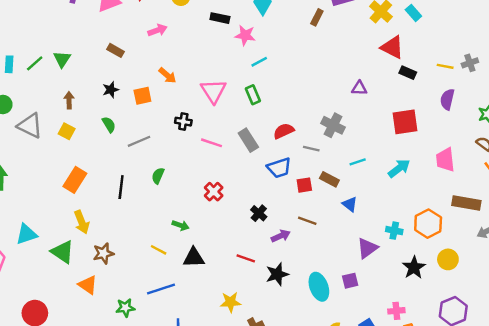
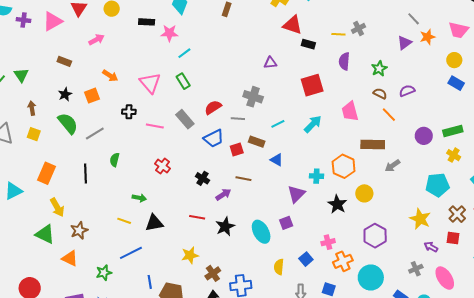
green semicircle: (109, 125) -> (68, 123), size x1.6
cyan triangle: (26, 234) -> (13, 191), moved

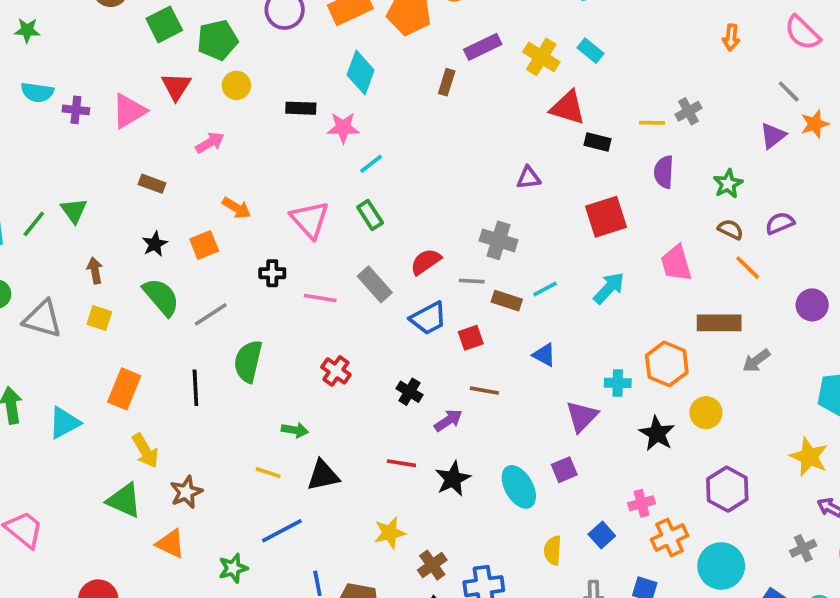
brown rectangle: (257, 142) -> (507, 301), moved
green semicircle: (115, 160) -> (248, 361), size x1.6

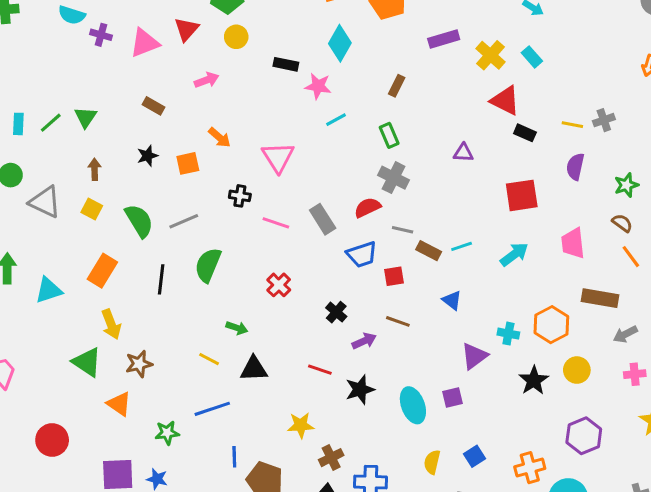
brown rectangle: (447, 82) -> (397, 86), moved
green rectangle: (370, 215) -> (389, 135), moved
gray cross: (498, 240) -> (393, 178), moved
green semicircle: (161, 297) -> (139, 221), moved
pink cross: (642, 503) -> (635, 374), moved

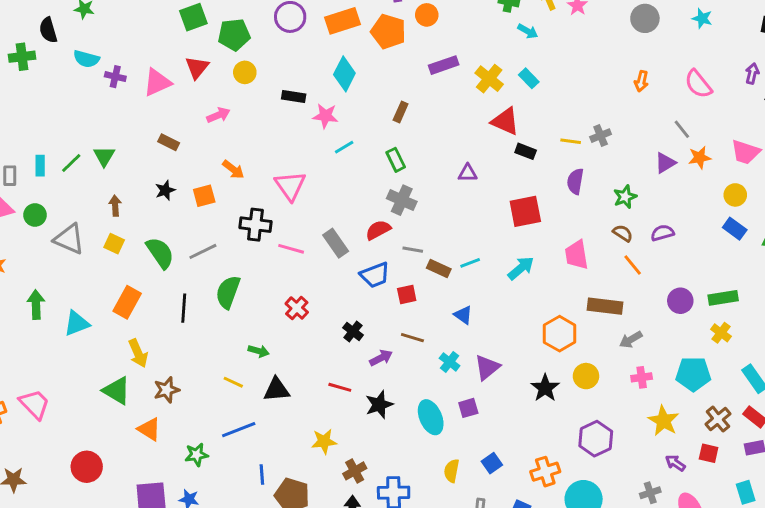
black cross: (240, 196) -> (255, 225), size x1.5
cyan cross: (508, 334) -> (450, 362), moved, turned 30

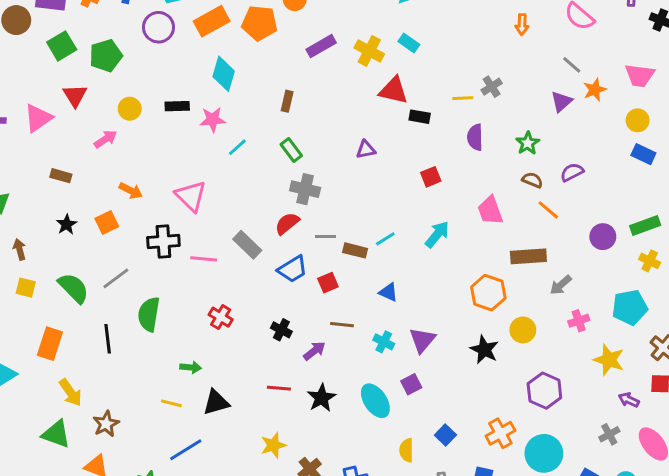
yellow circle: (245, 72) -> (130, 109), moved
red square: (525, 211) -> (431, 177), size x0.6

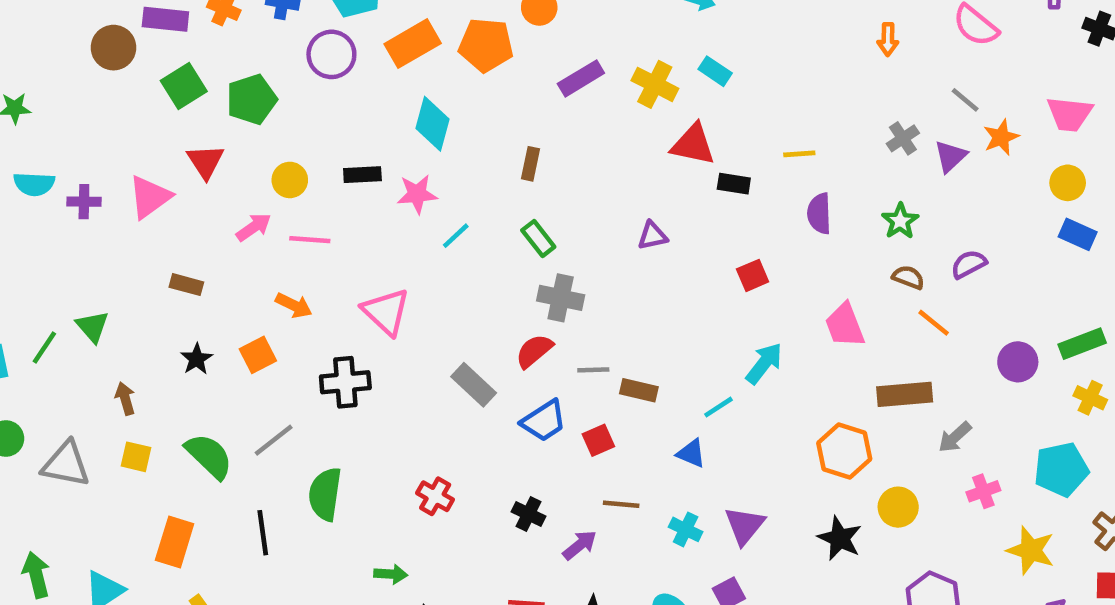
gray cross: (492, 87) -> (903, 138), moved
cyan line: (385, 239) -> (718, 407), moved
pink line: (204, 259) -> (310, 240), moved

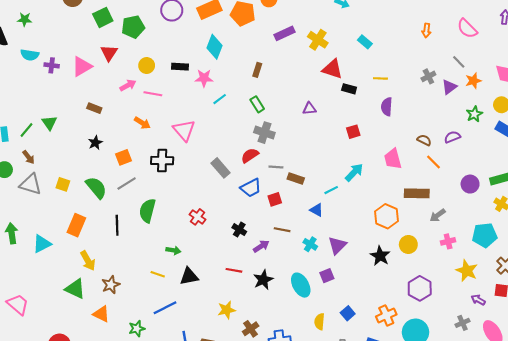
cyan rectangle: (715, 71) -> (365, 42), moved
green star: (900, 221) -> (474, 114), moved
orange square: (258, 355) -> (123, 157), moved
brown arrow: (125, 399) -> (28, 157), moved, turned 152

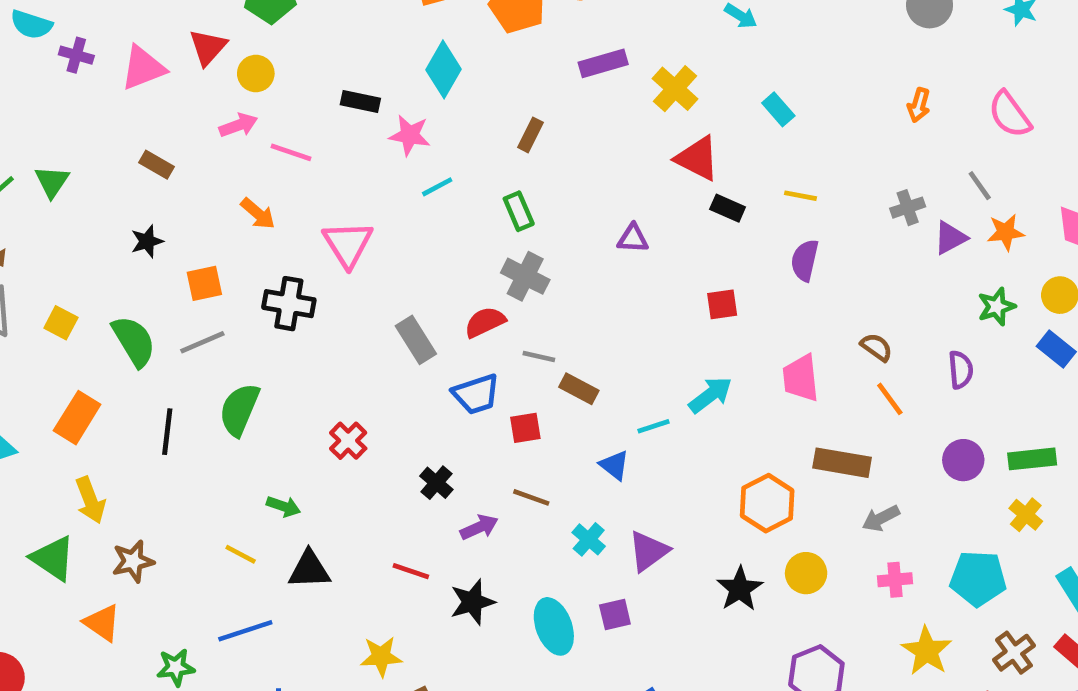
yellow circle: (147, 66) -> (256, 73), moved
purple semicircle: (452, 137) -> (961, 370), moved, turned 98

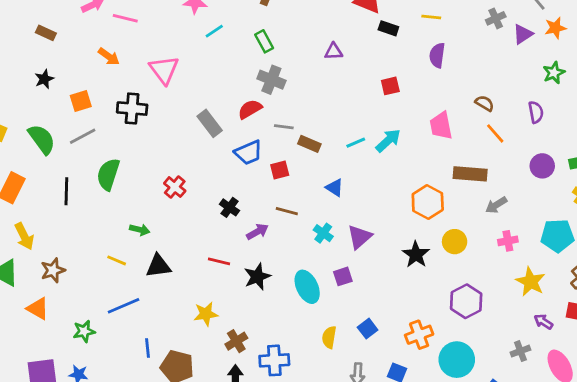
cyan line: (654, 426) -> (356, 143), moved

